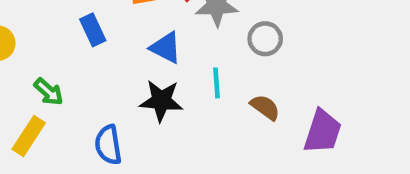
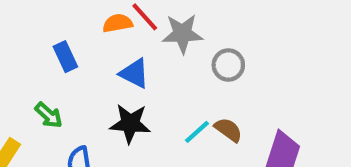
cyan line: (217, 83) -> (197, 132), moved, turned 52
green arrow: (49, 92) -> (49, 115), moved

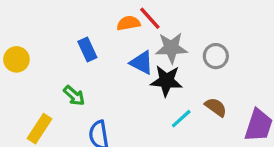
gray star: (182, 34) -> (171, 48), moved
black star: (130, 123) -> (166, 81), moved
cyan line: (197, 132) -> (181, 119), moved

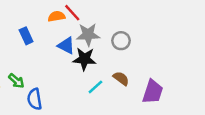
green arrow: (74, 96) -> (16, 81), moved

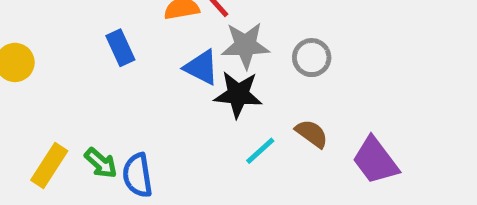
green arrow: (16, 81) -> (101, 163), moved
purple trapezoid: (153, 92) -> (375, 161), turned 125

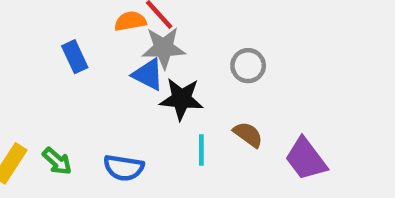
gray star: (245, 45) -> (164, 48), moved
cyan line: (260, 151) -> (201, 150), turned -48
blue semicircle: (138, 175) -> (124, 168), moved, turned -72

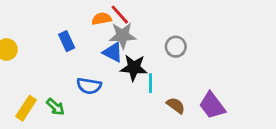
brown semicircle: (248, 134) -> (176, 105), moved
cyan line: (201, 150) -> (151, 83), moved
blue semicircle: (124, 168) -> (89, 86), moved

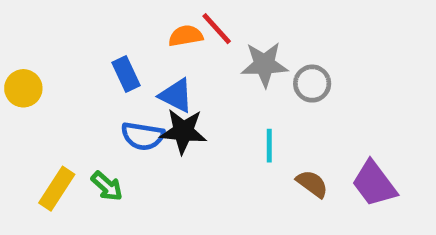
gray star: (123, 35) -> (264, 64), moved
blue triangle: (113, 52) -> (176, 95), moved
black star: (134, 68) -> (183, 131), moved
blue semicircle: (89, 86) -> (143, 136), moved

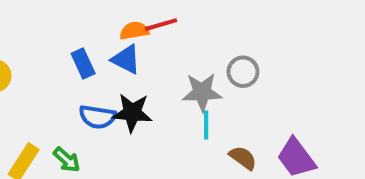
red line: (217, 29) -> (161, 25), turned -64
gray star: (264, 64) -> (202, 92), moved
blue triangle: (176, 95) -> (126, 59), moved

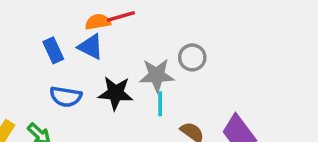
black star: (132, 113) -> (116, 93), moved

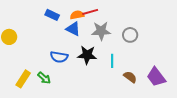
blue rectangle: (53, 50) -> (52, 15), moved, turned -40
gray star: (157, 75) -> (101, 31), moved

